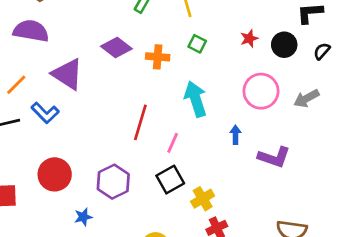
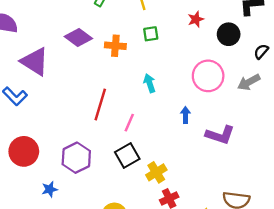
red star: (249, 39) -> (196, 19), moved
green square: (197, 44) -> (151, 34), turned -35
black semicircle: (322, 51) -> (261, 52), moved
cyan arrow: (196, 99) -> (150, 83), size x0.6

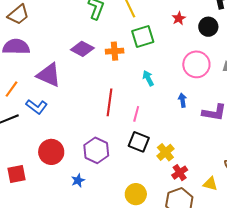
green square: (151, 34) -> (143, 36), size x1.6
black square: (127, 155) -> (139, 142), turned -30

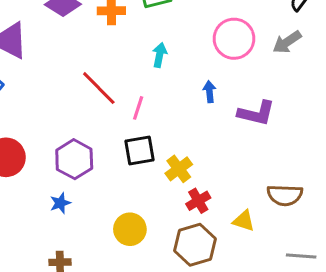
cyan arrow: (148, 78) -> (160, 55), turned 35
red line: (109, 102) -> (99, 88), turned -56
black square: (139, 142) -> (139, 150), turned -35
blue star: (78, 180) -> (60, 203), moved

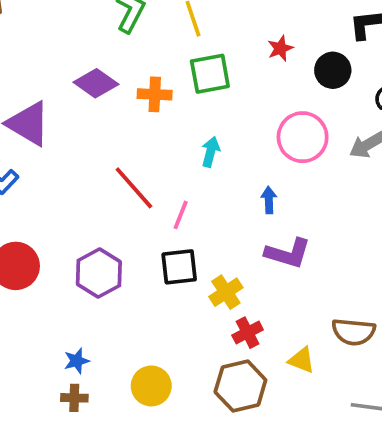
purple L-shape: (256, 113) -> (288, 253), moved
blue star: (60, 203) -> (77, 361), moved
yellow circle: (130, 229) -> (151, 386), moved

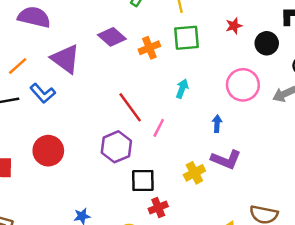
orange cross: (155, 94) -> (149, 48), turned -30
black square: (179, 267) -> (143, 181), moved
purple hexagon: (99, 273) -> (116, 147), moved
yellow cross: (226, 292) -> (194, 173), moved
red cross: (248, 333) -> (158, 208), moved

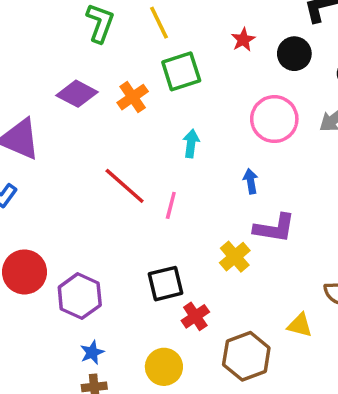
purple hexagon: (116, 147) -> (80, 296), moved

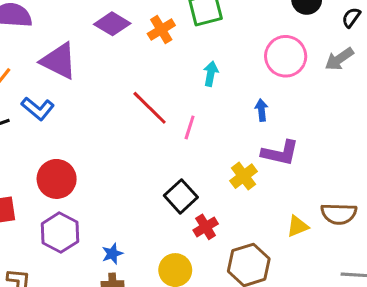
black square: (165, 284) -> (181, 196), turned -32
purple hexagon: (80, 296) -> (60, 233), moved
yellow triangle: (300, 325) -> (298, 226), moved, turned -40

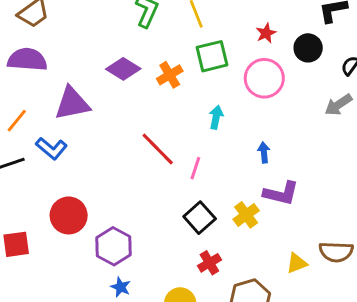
pink circle: (286, 56) -> (264, 78), moved
purple triangle: (59, 61) -> (72, 103), turned -39
black square: (181, 196) -> (200, 218), moved
purple hexagon: (60, 233) -> (114, 246), moved
blue star: (112, 254) -> (121, 287), turned -30

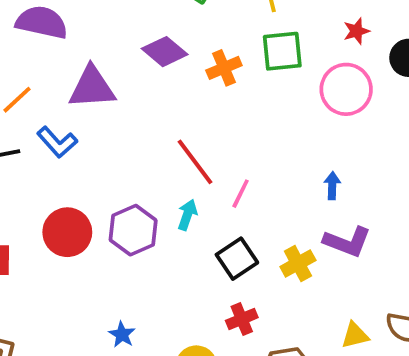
cyan arrow: (216, 117) -> (187, 215), moved
purple hexagon: (114, 246) -> (133, 230), moved

